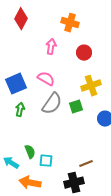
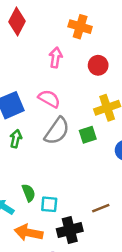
black cross: (74, 183) -> (70, 230), moved

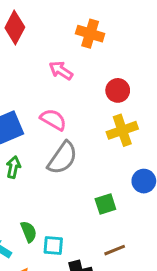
pink arrow: (56, 58) -> (61, 70), turned -66
red circle: (98, 65) -> (118, 90), moved
green square: (88, 135) -> (105, 204), moved

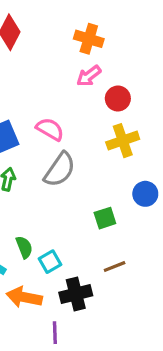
pink arrow: (61, 70) -> (89, 76), moved, turned -70
cyan square: (53, 245) -> (50, 262), turned -35

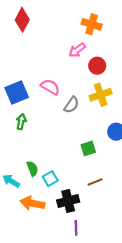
orange cross: (89, 39) -> (92, 24), moved
gray semicircle: (60, 170) -> (71, 105), moved, size x0.7
purple line: (55, 333) -> (76, 228), moved

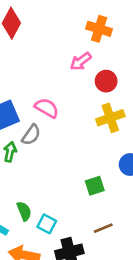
gray semicircle: (71, 105) -> (31, 135), moved
cyan square: (50, 179) -> (47, 224), turned -32

